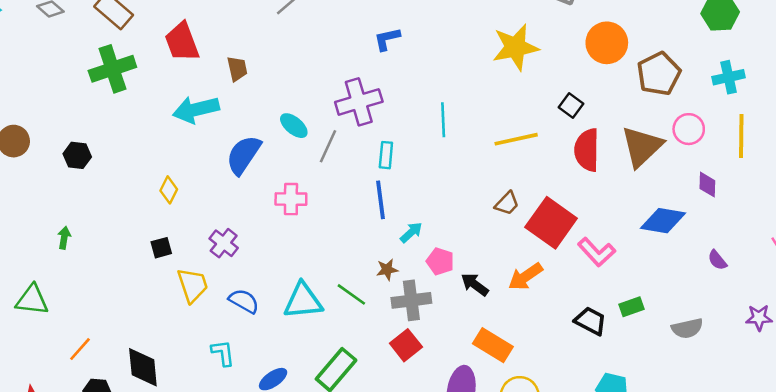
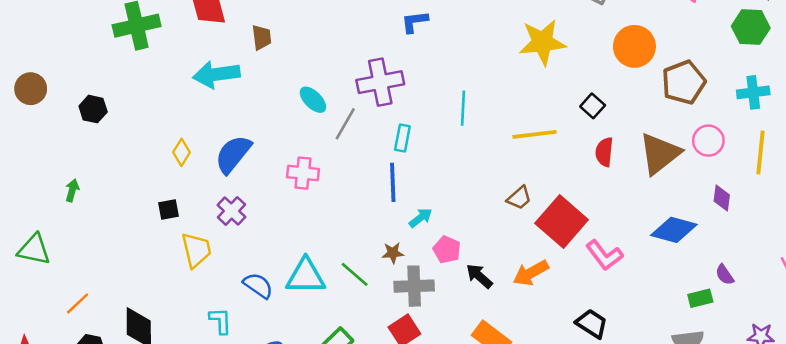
red semicircle: (587, 150) -> (604, 152), size x0.7
blue semicircle: (244, 155) -> (233, 154), moved
blue semicircle: (244, 301) -> (258, 285), moved
green rectangle: (631, 307) -> (700, 298), moved

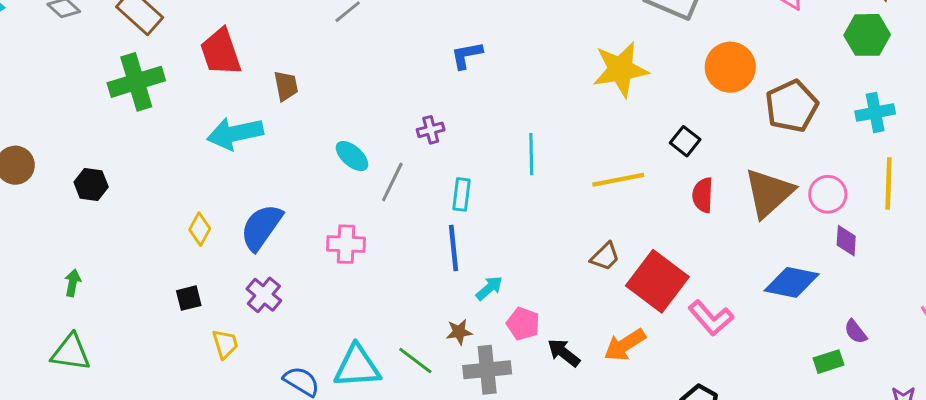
purple cross: (380, 82) -> (431, 130), size x0.5
pink circle: (708, 141) -> (828, 194), moved
green triangle: (34, 250) -> (71, 352), moved
yellow trapezoid: (196, 250) -> (225, 344), size x0.7

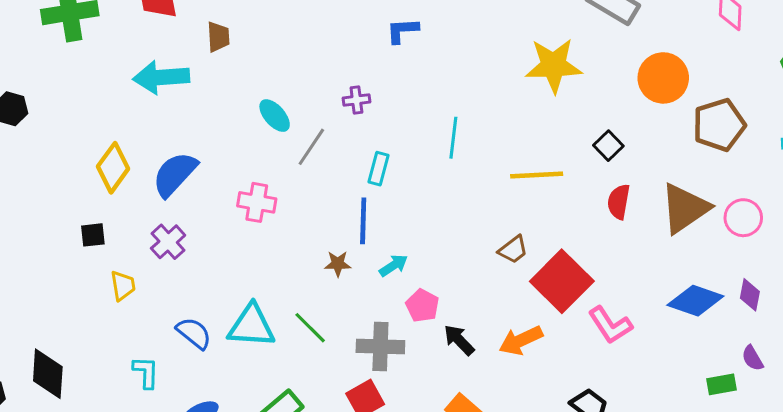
yellow diamond: (200, 229) -> (113, 168), size x1.5
purple diamond: (846, 241) -> (750, 295), moved
brown star: (459, 332) -> (338, 264), moved

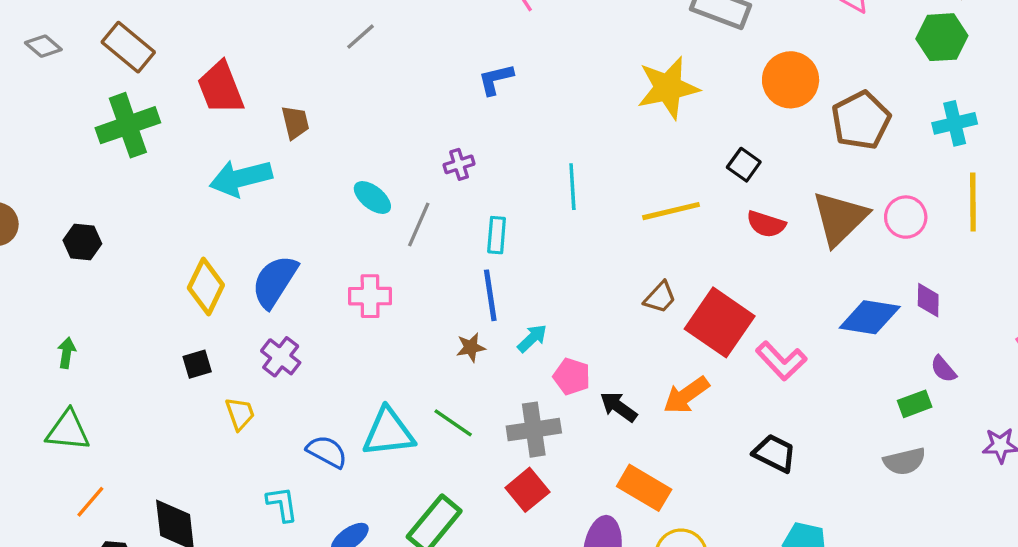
red semicircle: (619, 202) -> (766, 224), turned -72

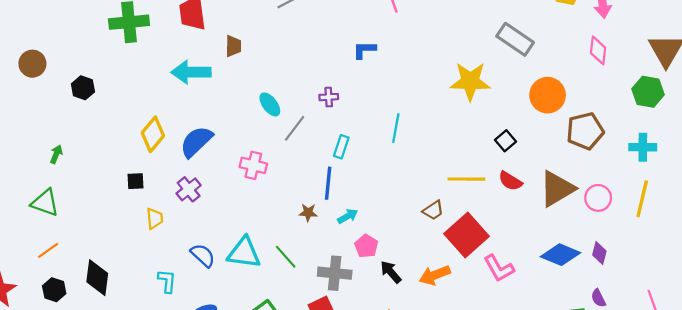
yellow line: (671, 211) -> (466, 179), moved

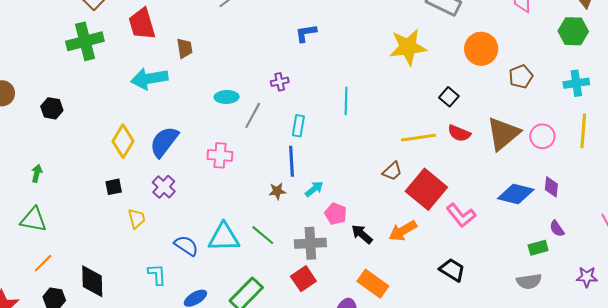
cyan ellipse: (270, 104) -> (227, 97), turned -45
brown pentagon: (585, 131) -> (521, 76), size x0.7

